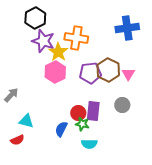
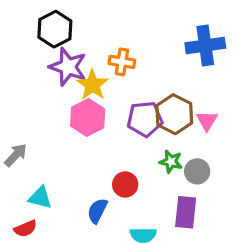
orange cross: (76, 38) -> (122, 62), size x0.7
purple rectangle: (93, 111) -> (186, 212), moved
green star: (82, 124) -> (171, 162), moved

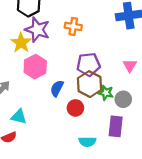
yellow star: (92, 85) -> (21, 43), moved
brown hexagon: (174, 114) -> (90, 84), moved
pink hexagon: (88, 117) -> (35, 67), moved
blue semicircle: (97, 211) -> (57, 88), moved

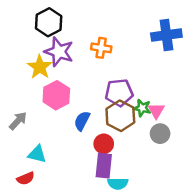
pink triangle: (130, 66) -> (156, 111), moved
green star: (106, 93) -> (142, 108), moved
purple rectangle: (116, 126) -> (104, 166), moved

